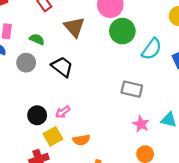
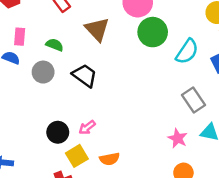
gray rectangle: (132, 89) -> (193, 100), moved, turned 45

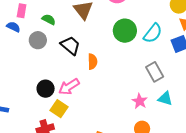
green circle: (153, 32) -> (125, 31), moved
pink arrow: (87, 127) -> (69, 87), size x1.5
yellow square: (77, 156) -> (59, 109), turned -30
orange semicircle: (110, 159) -> (92, 62), moved, turned -84

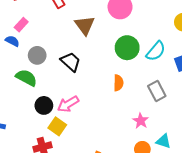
pink rectangle: (22, 11) -> (21, 25), turned 32
green semicircle: (49, 19) -> (26, 78), moved, size x1.5
orange semicircle: (92, 62) -> (118, 83), moved
cyan triangle: (165, 99) -> (163, 141), moved

